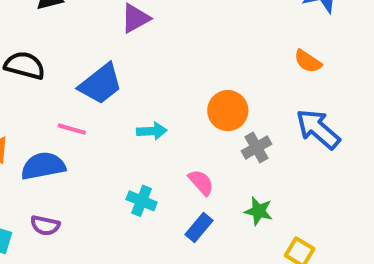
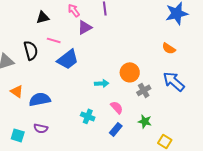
black semicircle: (25, 65) -> (31, 50), turned 60
pink line: (72, 129) -> (54, 40), moved
cyan arrow: (152, 131) -> (102, 83), moved

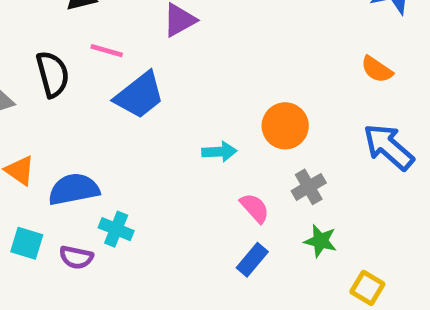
gray cross: (144, 90) -> (309, 187), moved
cyan cross: (88, 116) -> (116, 229), moved
cyan square: (18, 135) -> (27, 243), moved

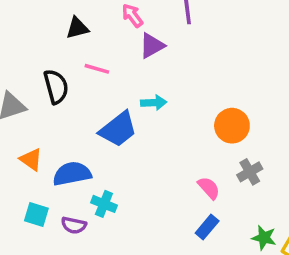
blue trapezoid: (140, 95) -> (118, 129), moved
cyan arrow: (219, 152) -> (154, 103), moved
green star: (320, 241) -> (264, 238), moved

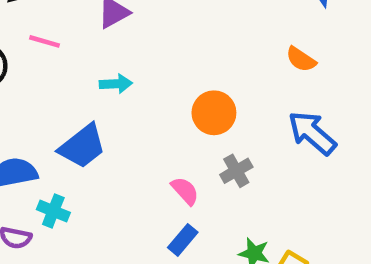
blue trapezoid: (118, 129) -> (82, 146), moved

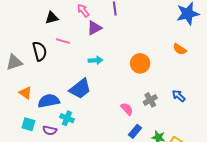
orange circle: (214, 113) -> (140, 63), moved
blue arrow: (312, 133) -> (179, 96), moved, size x0.6
blue rectangle: (183, 240) -> (135, 131), moved

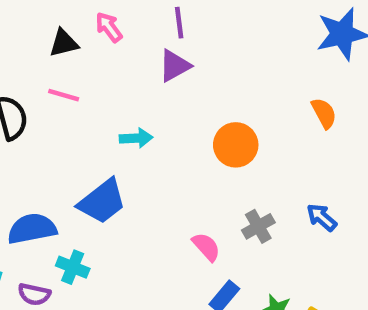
black triangle: (52, 18) -> (64, 43), moved
purple triangle: (94, 28) -> (175, 66), moved
orange semicircle: (180, 49) -> (324, 113), turned -152

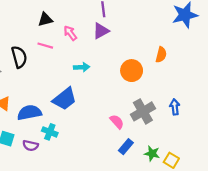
pink arrow: (109, 27) -> (70, 33), moved
orange semicircle: (324, 113) -> (161, 55), moved, turned 42
blue arrow: (322, 217) -> (175, 107), turned 42
gray cross: (258, 226) -> (143, 111), size x1.5

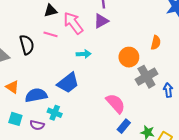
pink arrow: (70, 33) -> (73, 23), size x1.6
gray cross: (143, 111) -> (146, 77), moved
pink semicircle: (117, 122) -> (116, 103), size x1.5

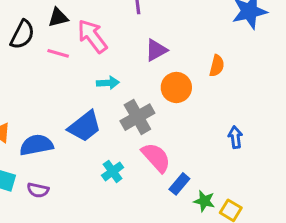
purple triangle: (101, 21) -> (156, 50), moved
black semicircle: (27, 45) -> (22, 35), moved, turned 42
gray cross: (146, 77) -> (137, 117), moved
cyan cross: (55, 113) -> (113, 171), moved, turned 32
blue rectangle: (124, 126) -> (179, 184), moved

